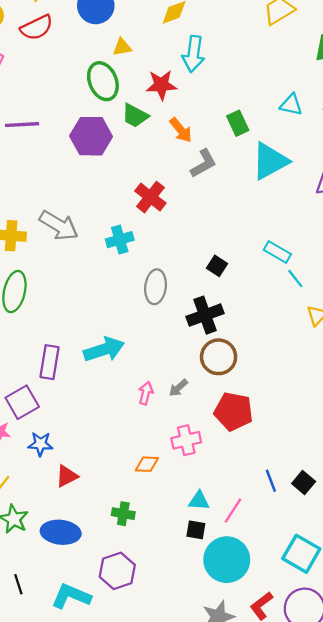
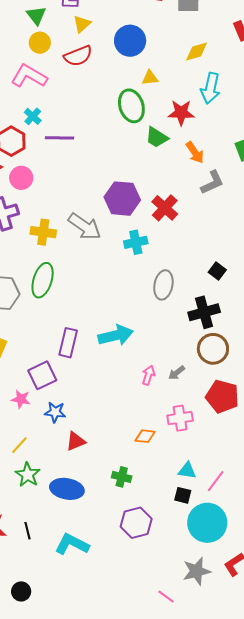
purple hexagon: (91, 136) -> (122, 199), moved
purple hexagon: (117, 571) -> (136, 523), moved

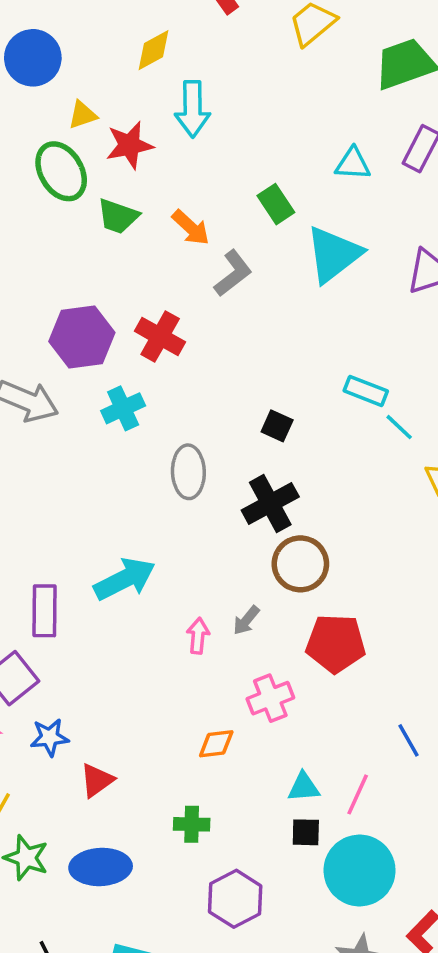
red star: (181, 113) -> (129, 145), moved

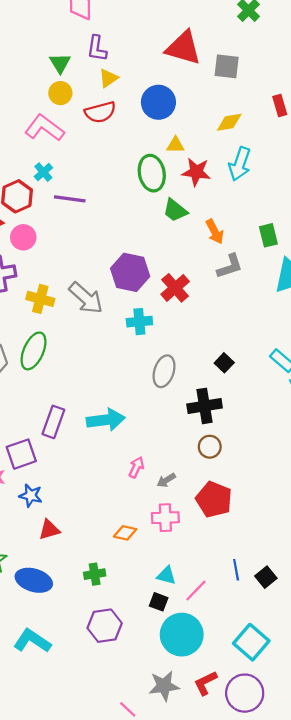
brown circle: (300, 564) -> (210, 447), size x0.7
gray arrow: (246, 620) -> (166, 480), moved
green cross: (192, 824) -> (95, 574), turned -30

